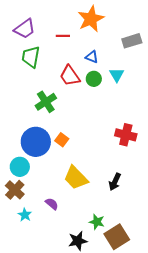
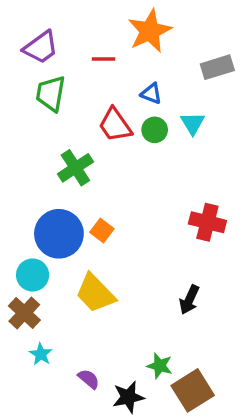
yellow trapezoid: (76, 178) -> (95, 293), moved
purple semicircle: (52, 204) -> (89, 379), moved

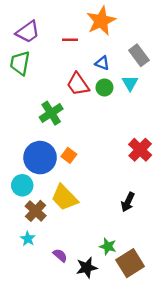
gray rectangle: (217, 67) -> (139, 55), moved, turned 70
green trapezoid: (51, 94) -> (20, 63), moved
red cross: (207, 222) -> (140, 150), turned 30
brown cross: (24, 313) -> (36, 211), moved

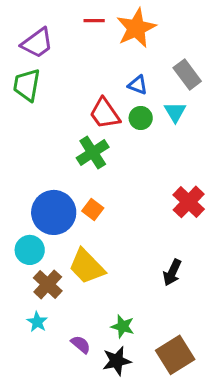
red line: (70, 40) -> (94, 21), moved
green cross: (51, 113) -> (93, 152), moved
green star: (108, 246) -> (123, 326), moved

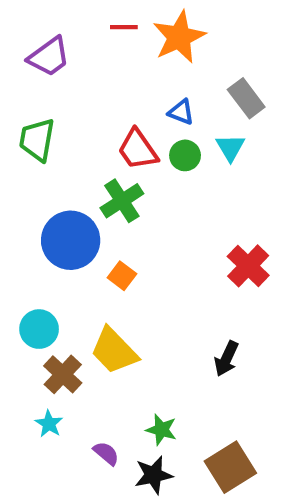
green trapezoid: (27, 85) -> (37, 140), moved
blue circle: (54, 212) -> (71, 240), moved

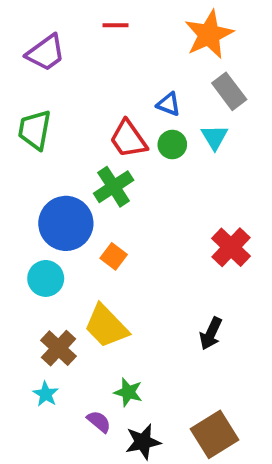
orange star: (179, 37) -> (209, 34), moved
cyan circle: (39, 329) -> (46, 278), moved
green star: (161, 430) -> (128, 392), moved

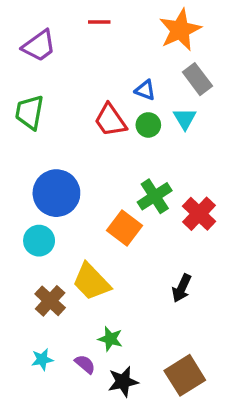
green cross: (114, 187) -> (155, 196), moved
orange square: (114, 256) -> (125, 228), moved, size x1.5
cyan star: (46, 394) -> (42, 359), moved, turned 30

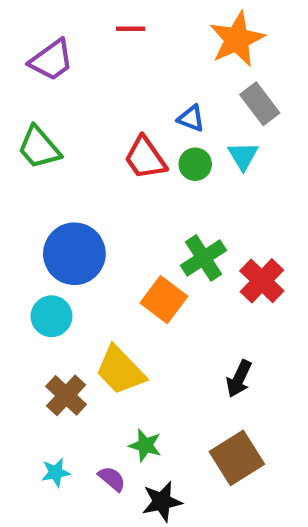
green trapezoid: (30, 112) -> (39, 148), turned -51
brown square: (185, 375) -> (237, 458), moved

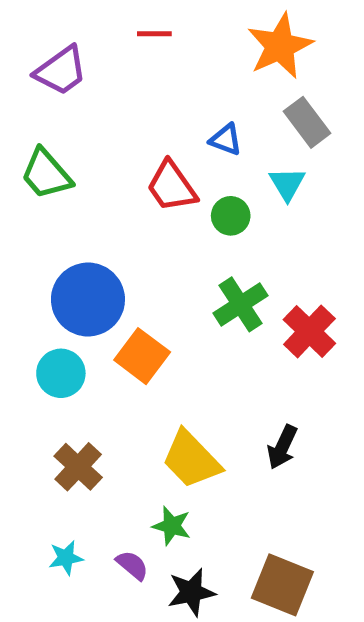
green circle: (195, 164) -> (231, 216), moved
orange square: (164, 300) -> (142, 356), moved
yellow trapezoid: (120, 370) -> (191, 459), moved
brown square: (237, 458) -> (282, 585), moved, turned -36

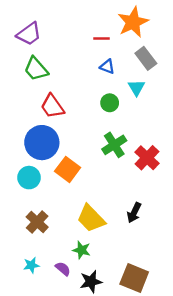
red line: (154, 34) -> (101, 39), moved
green trapezoid: (46, 174) -> (36, 69), moved
red trapezoid: (172, 186) -> (52, 106), moved

